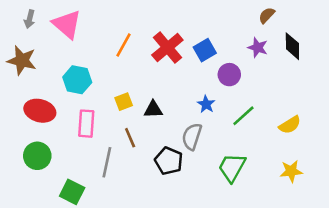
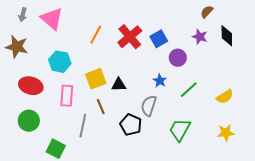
yellow square: (124, 102) -> (96, 79), size x1.5

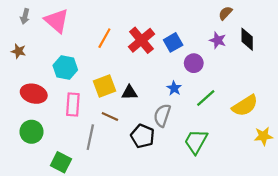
brown star: (17, 47) -> (18, 51), size x0.6
yellow semicircle: (225, 97) -> (245, 106), size x1.4
brown line: (101, 107) -> (110, 117), turned -42
yellow star: (226, 133) -> (263, 136), moved

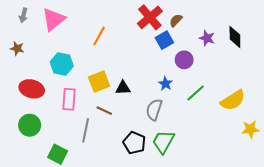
brown semicircle: (225, 13) -> (176, 20), moved
pink triangle: (57, 21) -> (53, 19), turned 40
red cross: (141, 40) -> (150, 17), moved
black pentagon: (143, 136) -> (134, 143), moved
green trapezoid: (196, 142) -> (163, 142), moved

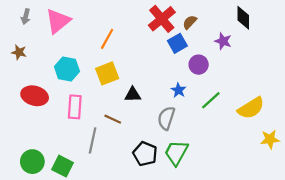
black diamond: (235, 37) -> (243, 18), moved
yellow square: (99, 82) -> (107, 73), moved
green circle: (30, 125) -> (32, 162), moved

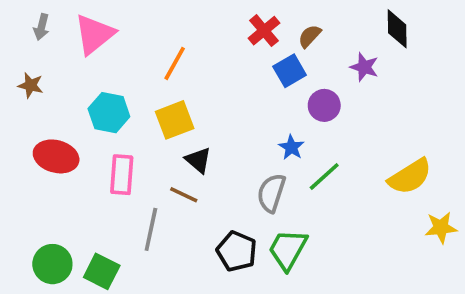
red cross: (162, 19) -> (264, 31), size x0.7
black triangle: (133, 95) -> (198, 160), moved, turned 42
green line: (211, 100) -> (324, 177), moved

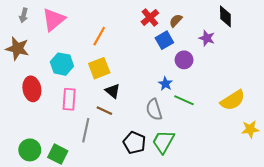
brown star: (31, 85) -> (17, 48), size x1.6
red ellipse: (56, 156) -> (32, 89), turned 65
green line: (324, 177) -> (184, 100), turned 66
gray semicircle: (271, 193) -> (154, 110), turned -35

